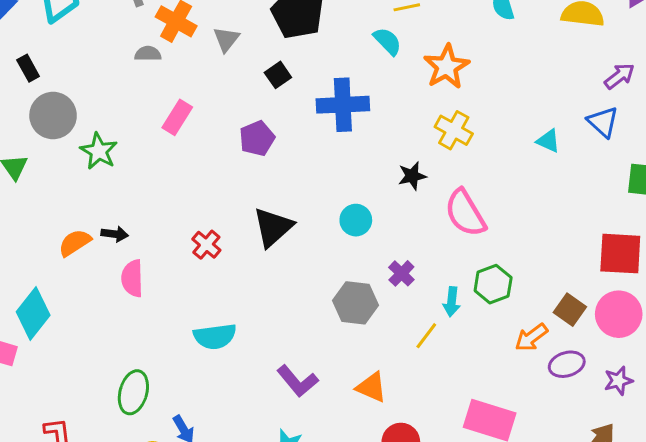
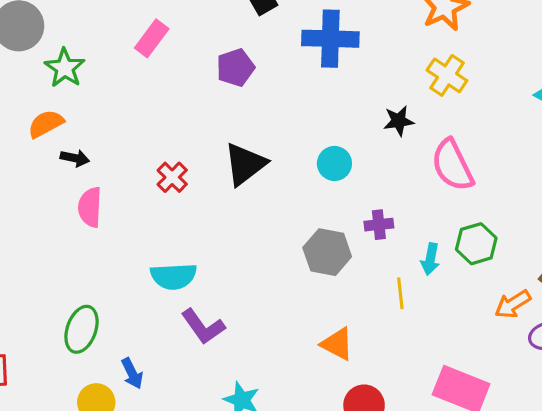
orange semicircle: (75, 243) -> (46, 124), moved
purple cross: (401, 273) -> (379, 225), turned 35
yellow line: (426, 336) -> (400, 293), turned -48
purple L-shape: (298, 381) -> (203, 327), moved

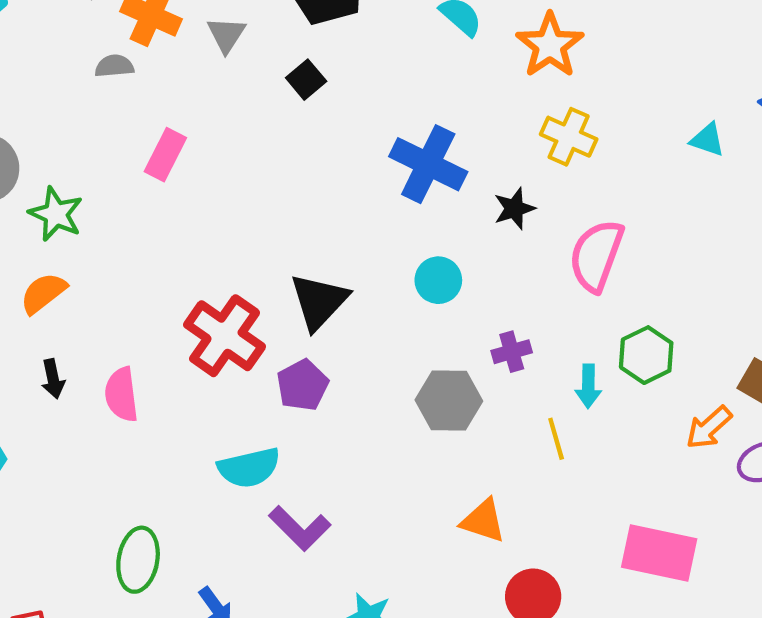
blue cross: (330, 39) -> (428, 164), moved, turned 34
purple pentagon: (235, 68) -> (302, 385), moved
black arrow: (75, 158) -> (53, 379), moved, turned 76
pink semicircle: (452, 165) -> (596, 255), turned 56
red cross: (172, 177) -> (225, 336), size x1.8

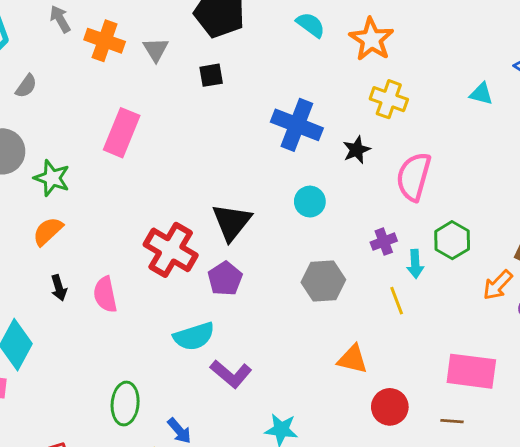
gray semicircle: (114, 66) -> (26, 86), moved, turned 135
black square: (306, 80) -> (211, 75), turned 35
pink rectangle: (165, 155) -> (122, 133), size x1.4
purple cross: (512, 352) -> (384, 242), moved

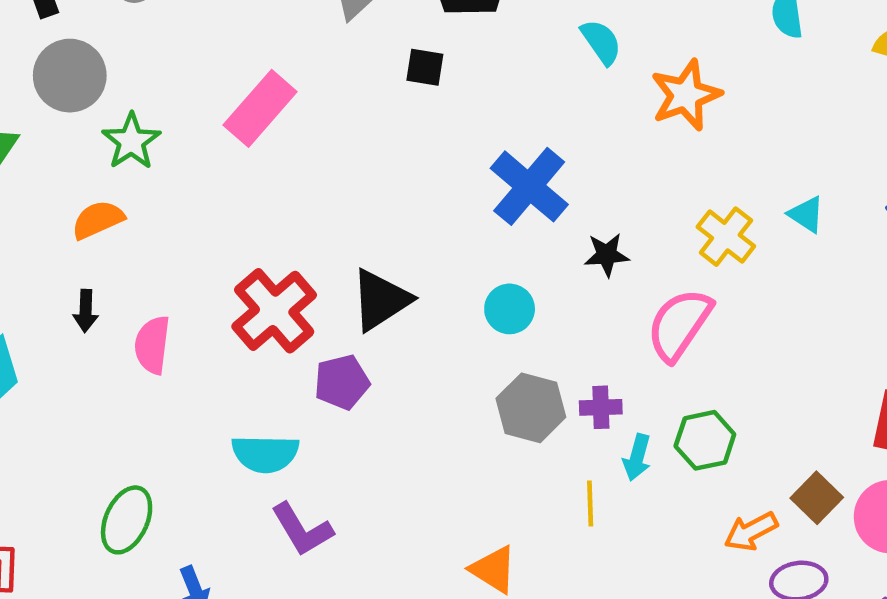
cyan triangle: (481, 94) -> (806, 214), moved
yellow cross: (389, 99) -> (726, 237), moved
gray hexagon: (323, 281) -> (531, 408), moved

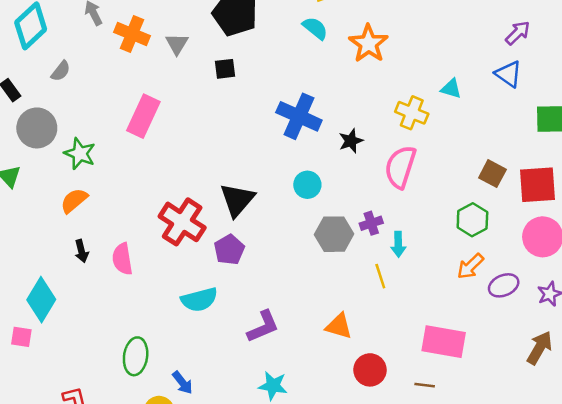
green hexagon: (705, 440) -> (472, 220), moved
brown square: (817, 498) -> (492, 174), moved
purple L-shape: (302, 529) -> (263, 326), moved, turned -66

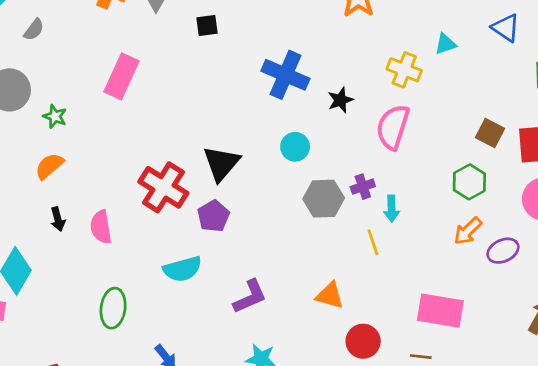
cyan triangle: (451, 89) -> (446, 44), turned -35
green star: (80, 154) -> (55, 116), size x0.7
green ellipse: (136, 356) -> (113, 308), moved

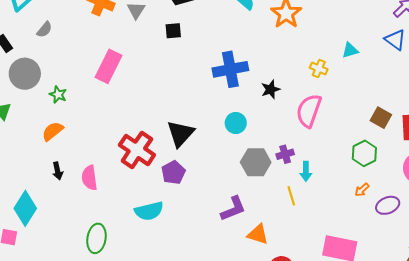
yellow cross: (404, 70) -> (319, 68), size x0.7
blue cross: (285, 75) -> (230, 69), turned -36
orange arrow: (468, 231) -> (362, 190), size x0.7
purple L-shape: (250, 297) -> (233, 209), moved

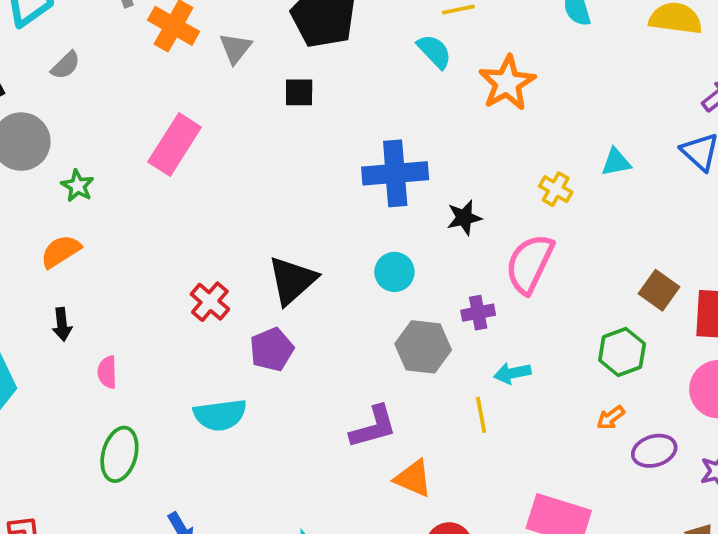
red cross: (137, 150) -> (210, 302), size x0.6
purple cross: (285, 154) -> (478, 313), moved
cyan arrow: (306, 171) -> (512, 373), turned 72
pink semicircle: (89, 178) -> (107, 372), moved, size x0.7

